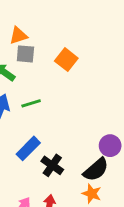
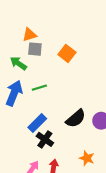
black cross: (52, 165) -> (45, 139), moved
black semicircle: (96, 170) -> (76, 118), moved

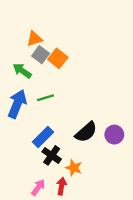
gray square: (35, 49) -> (41, 55), turned 32
orange square: (67, 53) -> (58, 58), moved
orange star: (87, 158) -> (74, 168), moved

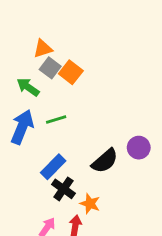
purple circle: (114, 135) -> (139, 148), moved

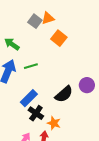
orange triangle: (43, 49) -> (48, 18), moved
gray square: (50, 68) -> (35, 21), moved
orange square: (71, 72) -> (59, 38), moved

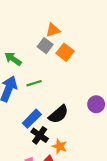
gray square: (35, 21) -> (45, 46), moved
black semicircle: (64, 94) -> (58, 114), moved

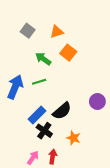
gray square: (45, 46) -> (28, 31), moved
green arrow: (13, 59) -> (43, 59), moved
orange star: (60, 146) -> (73, 138), moved

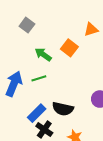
orange triangle: (57, 32) -> (91, 29), moved
black semicircle: (62, 111) -> (63, 109), turned 54

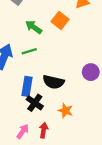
blue rectangle: (37, 113) -> (27, 86), turned -36

